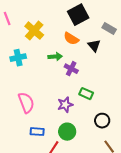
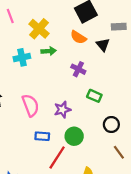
gray rectangle: (109, 29) -> (119, 27), turned -32
green arrow: (55, 57) -> (49, 51), moved
purple star: (65, 105) -> (62, 110), moved

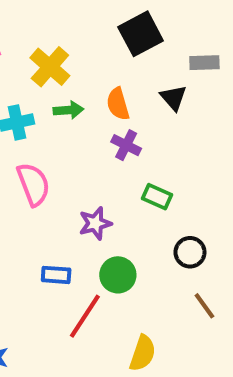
orange semicircle: (78, 37) -> (118, 104), moved, turned 42
pink semicircle: (30, 105) -> (33, 184), moved

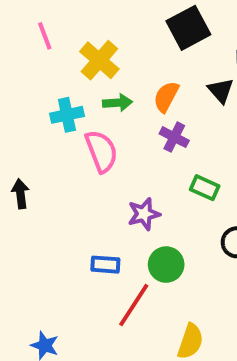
orange semicircle: (118, 104) -> (166, 97), turned 44
pink semicircle: (33, 184) -> (101, 151), moved

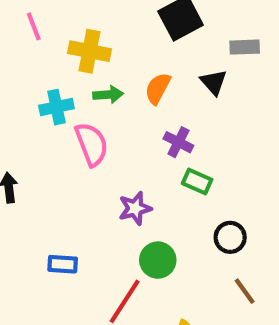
yellow cross: (99, 60) -> (90, 51), turned -30
purple cross: (174, 137) -> (178, 142), moved
blue rectangle: (105, 265) -> (63, 264), moved

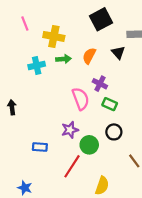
pink semicircle: (92, 144) -> (81, 99), moved
purple star: (135, 208) -> (70, 130), moved
black circle: (230, 237) -> (114, 132), moved

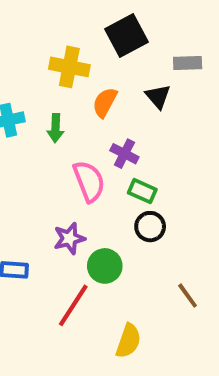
yellow cross: (54, 36) -> (69, 67), moved
green arrow: (63, 59) -> (56, 128), moved, turned 96
black circle: (114, 132) -> (150, 227), moved

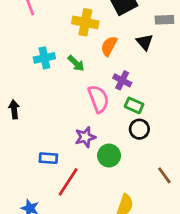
green arrow: (56, 128) -> (76, 63), turned -48
red line: (73, 305) -> (68, 182), moved

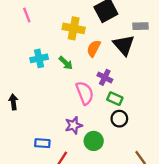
black triangle: (145, 42) -> (124, 45), size x1.5

